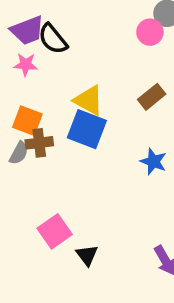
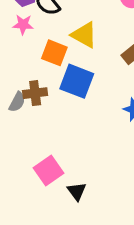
yellow triangle: (89, 100) -> (84, 35), moved
orange square: (27, 121) -> (54, 53), moved

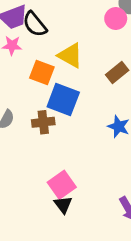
brown cross: (35, 93) -> (43, 122), moved
pink square: (48, 171) -> (62, 185), moved

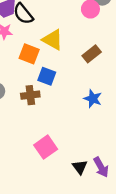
blue square: (63, 99) -> (47, 76), size x0.7
black triangle: (63, 205) -> (80, 167), moved

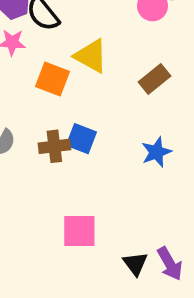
blue square: (47, 76) -> (81, 139), moved
blue star: (93, 99) -> (156, 152), turned 30
pink square: (46, 147) -> (79, 231), turned 35

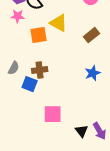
orange square: (52, 79) -> (39, 35), turned -30
blue square: (81, 139) -> (30, 84), moved

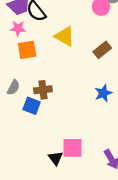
orange square: (39, 35) -> (27, 50), moved
pink square: (53, 114) -> (73, 148), moved
black triangle: (82, 131) -> (56, 158), moved

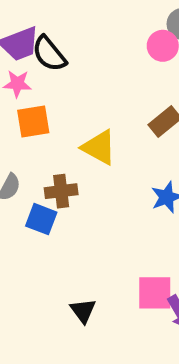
yellow triangle: (65, 36) -> (99, 147), moved
pink square: (73, 148) -> (155, 293), moved

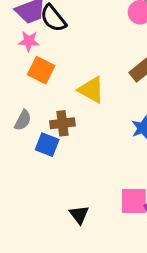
orange square: (33, 121) -> (41, 70), turned 36

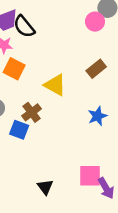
brown cross: (62, 123) -> (32, 112), turned -30

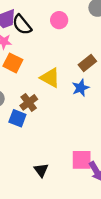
pink circle: (95, 22) -> (59, 20), moved
blue star: (97, 116) -> (81, 88), moved

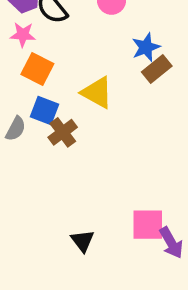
blue star: (81, 88) -> (146, 47), moved
blue square: (17, 118) -> (45, 111), moved

